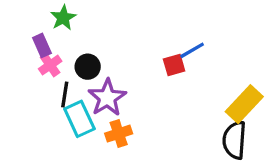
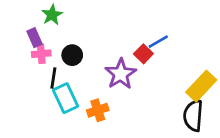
pink cross: (50, 65) -> (41, 54), turned 30
red square: (174, 65) -> (143, 54), turned -30
purple star: (107, 98) -> (121, 74), moved

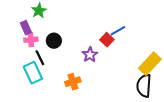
purple star: (121, 74) -> (90, 55), size x0.7
black line: (53, 78) -> (40, 58), turned -35
cyan rectangle: (65, 98) -> (33, 73), moved

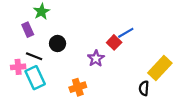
pink cross: (31, 40) -> (18, 67), moved
black line: (40, 58) -> (34, 56), moved, turned -42
black semicircle: (144, 86) -> (144, 88), moved, size x0.6

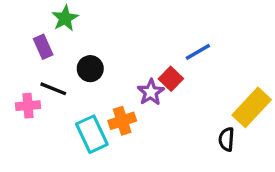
red square: (114, 42) -> (171, 79), moved
cyan rectangle: (35, 78) -> (92, 134), moved
orange cross: (78, 87) -> (122, 121), moved

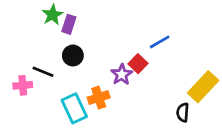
purple rectangle: (43, 47) -> (69, 24), moved, turned 42

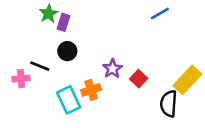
blue line: (160, 42) -> (160, 14), moved
red square: (138, 64) -> (139, 79), moved
black semicircle: (183, 112) -> (169, 104), size x1.5

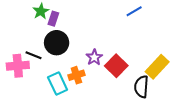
black circle: (67, 51) -> (57, 43), size x1.5
pink cross: (21, 79) -> (18, 66), size x1.5
red square: (139, 79) -> (116, 66), size x1.5

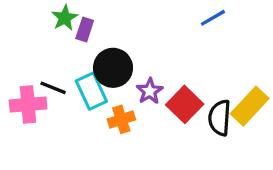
black circle: (57, 43) -> (113, 68), moved
cyan rectangle: (58, 84) -> (91, 91), moved
black semicircle: (141, 87) -> (220, 118), moved

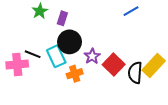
purple rectangle: (85, 30) -> (62, 18), moved

